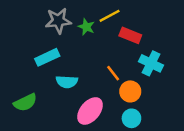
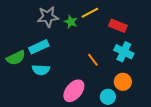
red rectangle: (130, 35) -> (118, 26), moved
cyan semicircle: (67, 82) -> (41, 70), moved
orange circle: (130, 91) -> (123, 82), moved
green semicircle: (25, 102) -> (16, 58), moved

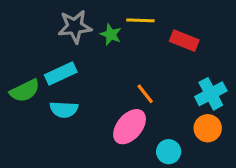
yellow line: (90, 13) -> (140, 20), turned 30
cyan cross: (124, 52) -> (211, 94), moved, turned 36
orange circle: (123, 82) -> (208, 128), moved
pink ellipse: (74, 91) -> (130, 127), moved

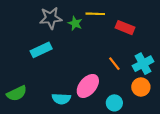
green semicircle: (25, 91) -> (17, 93), moved
orange line: (145, 94) -> (114, 64), moved
cyan semicircle: (64, 109) -> (61, 99), moved

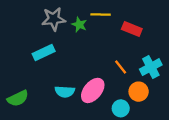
orange circle: (141, 87) -> (139, 92), moved
cyan semicircle: (61, 99) -> (65, 92), moved

